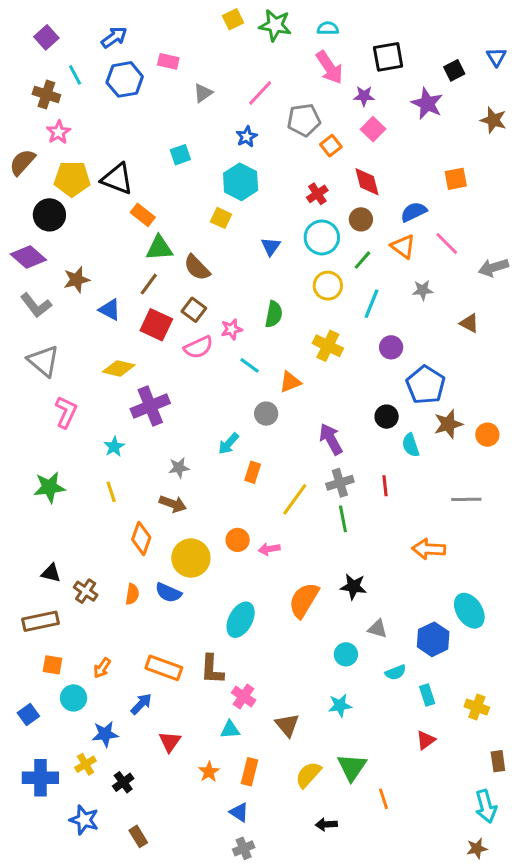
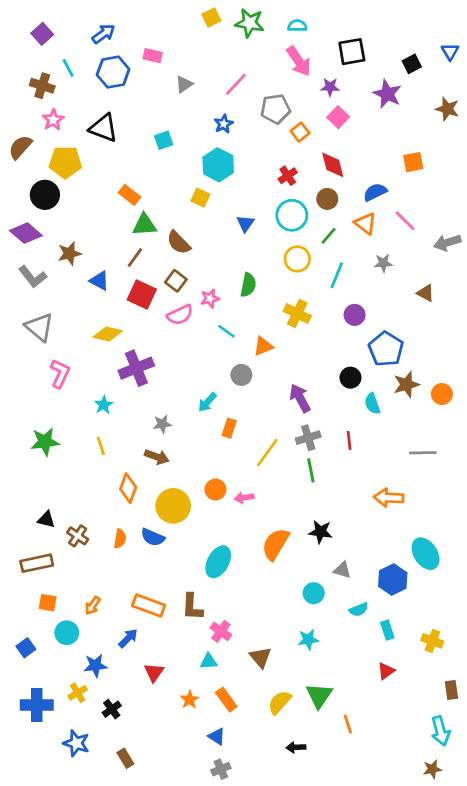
black triangle: (117, 179) -> (104, 128), moved
orange rectangle: (250, 772) -> (226, 700), turned -50

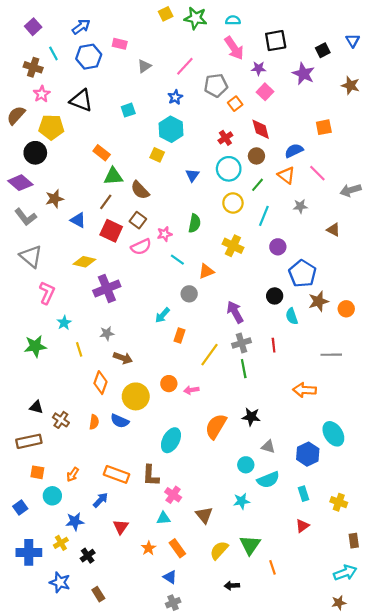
cyan star: (104, 405) -> (64, 323), moved
gray star: (162, 424) -> (107, 333), moved
cyan semicircle: (359, 610) -> (268, 480), moved, size x1.5
cyan arrow: (441, 731) -> (345, 573), turned -95

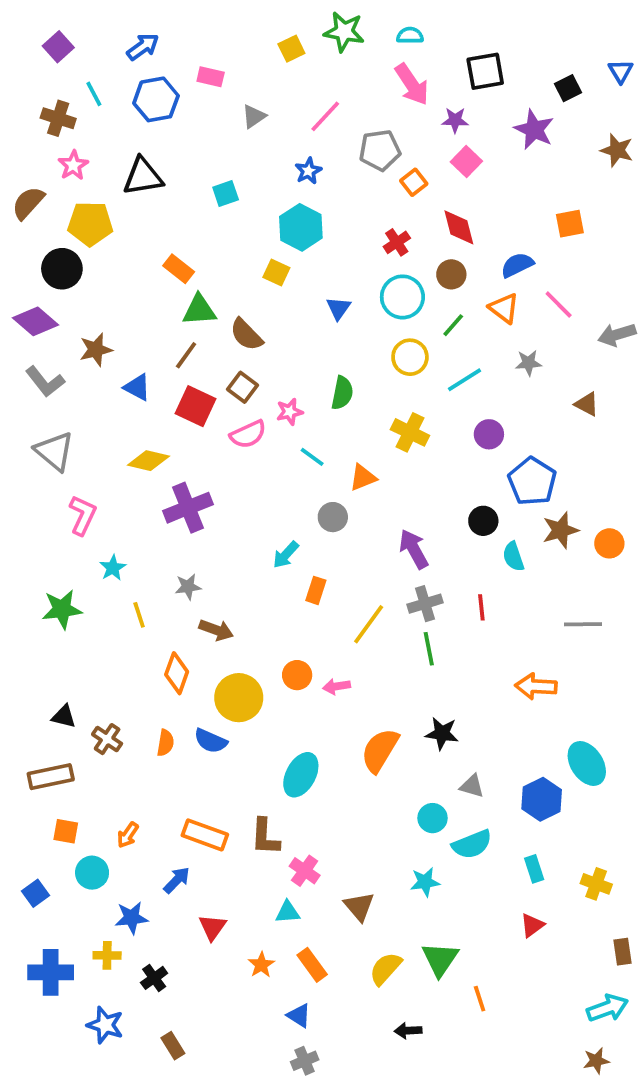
yellow square: (166, 14) -> (291, 49), moved
black triangle: (81, 100) -> (143, 177), turned -30
cyan line: (264, 216) -> (465, 380), turned 36
yellow cross: (61, 543) -> (107, 955), turned 32

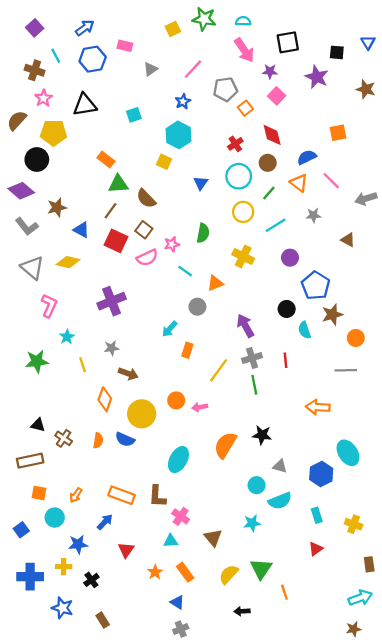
black square: (568, 88) -> (337, 52), turned 32
yellow diamond: (148, 461) -> (68, 262), moved
orange circle: (609, 543) -> (356, 338), moved

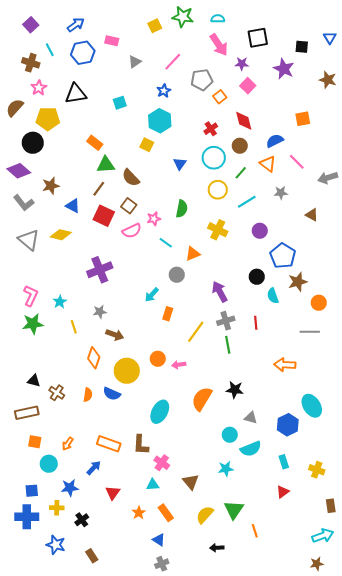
pink L-shape: (49, 306) -> (31, 296), moved
blue square: (21, 530) -> (32, 491), moved, turned 32

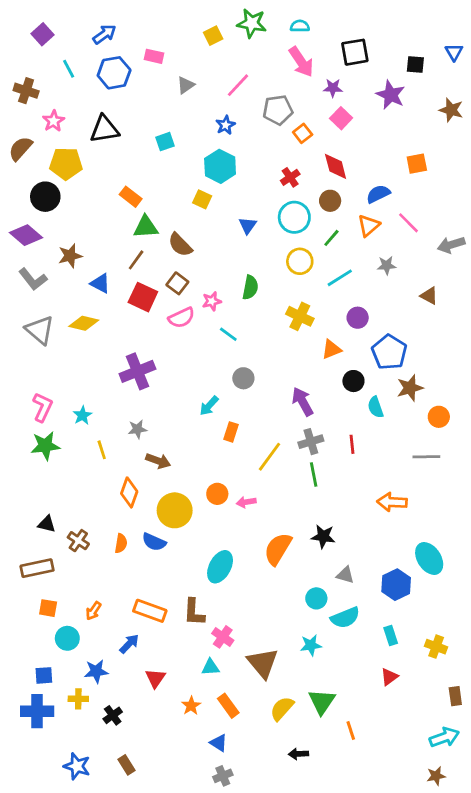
brown cross: (31, 63) -> (26, 91), moved
orange triangle: (268, 164) -> (369, 226), turned 42
orange triangle: (193, 254) -> (331, 349), moved
brown triangle: (191, 482) -> (263, 663), size x1.4
blue star: (56, 545) -> (77, 766), moved

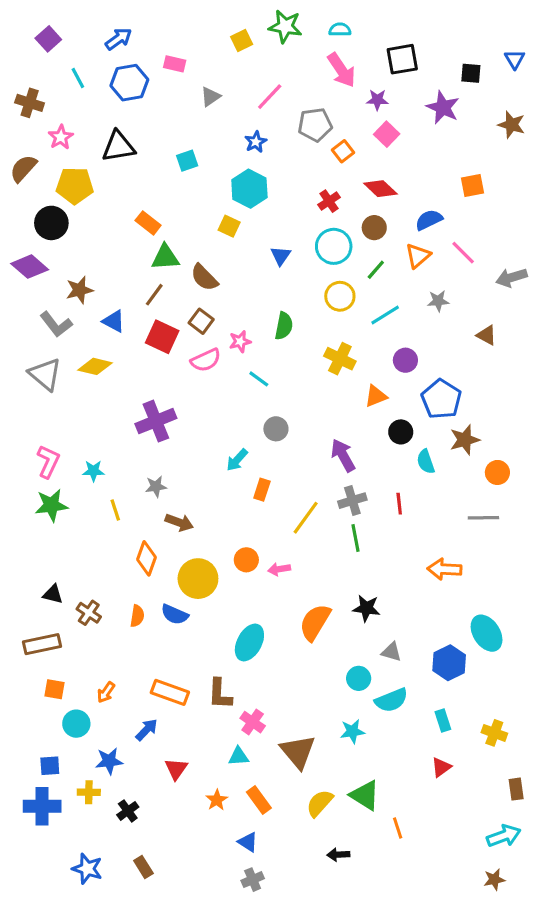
red diamond: (336, 166) -> (380, 189), turned -32
gray L-shape: (33, 279) -> (56, 324), moved
cyan star: (82, 415) -> (93, 471), turned 30
green triangle: (322, 702) -> (365, 795), turned -32

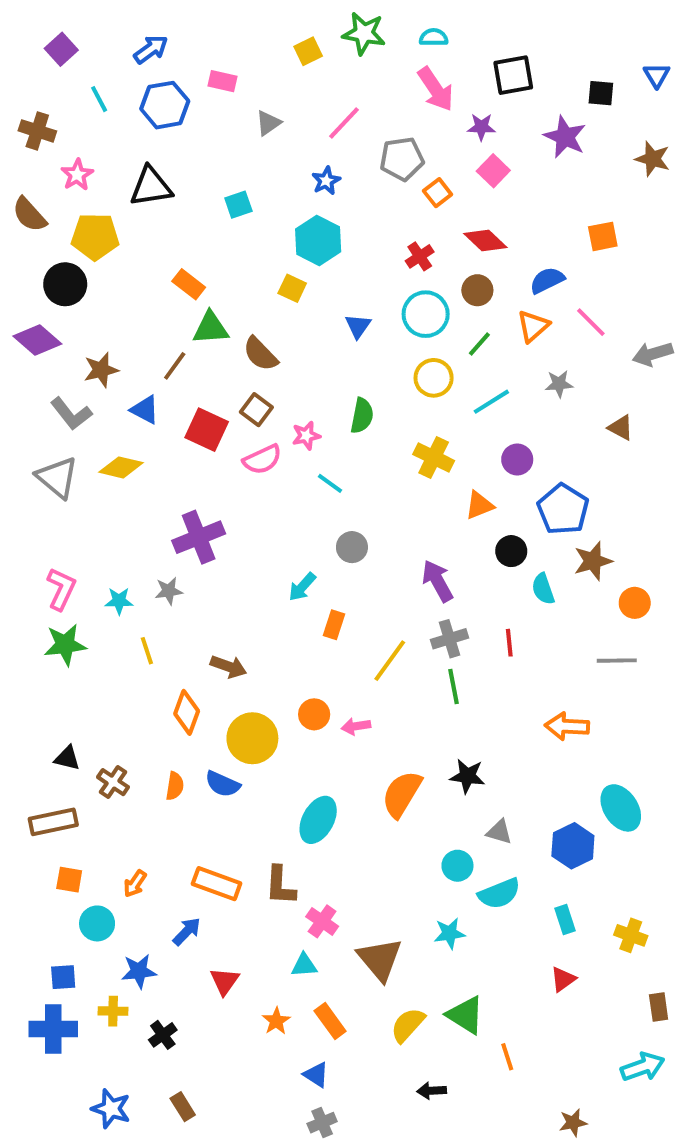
brown semicircle: (23, 168) -> (29, 215), turned -84
brown line: (154, 295) -> (175, 366), moved
gray star: (156, 487) -> (169, 591), moved
brown star: (494, 880) -> (573, 1123), moved

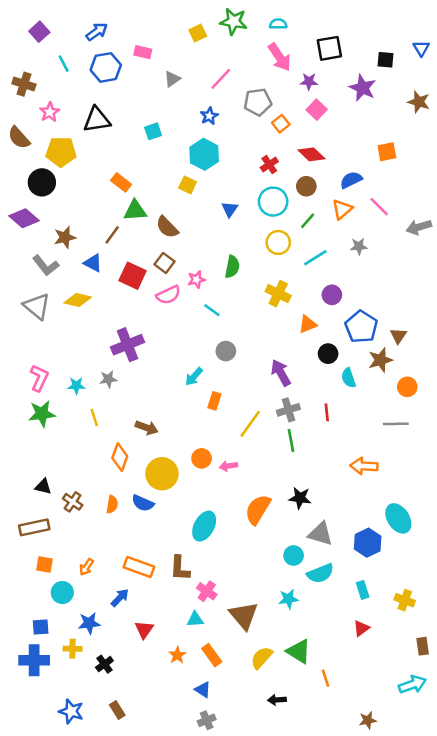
brown triangle: (621, 428) -> (398, 336), moved, turned 36
gray triangle: (499, 832) -> (320, 534), size x1.5

